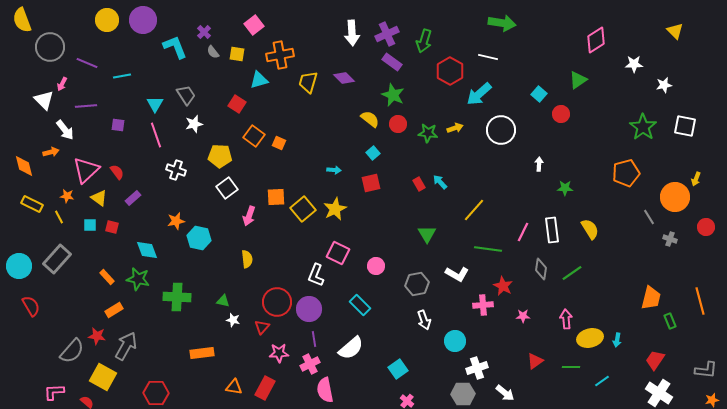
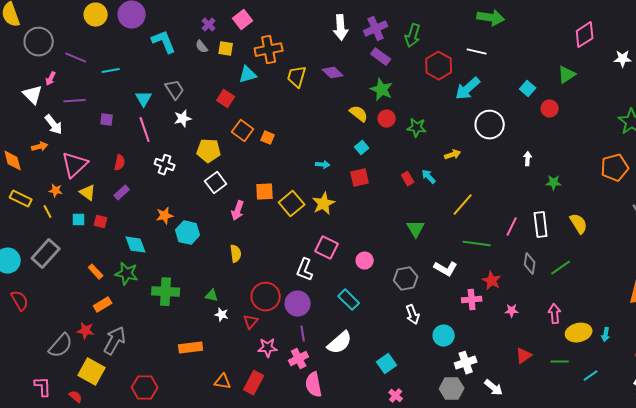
purple cross: (204, 32) -> (209, 25), moved
yellow arrow: (455, 128) -> (453, 155), moved
red semicircle: (117, 172) -> (120, 163), moved, turned 49
pink L-shape: (54, 392) -> (43, 387), turned 90

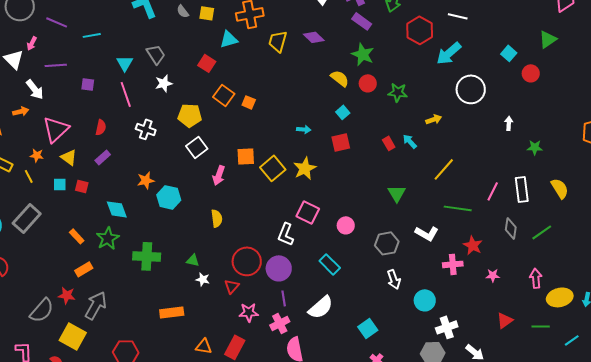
green star: (127, 274) -> (108, 238), turned 30

